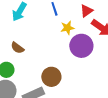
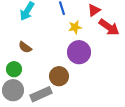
purple circle: (81, 46) -> (79, 52), moved

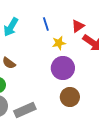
brown circle: (59, 76) -> (70, 97), moved

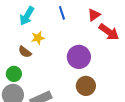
yellow star: (59, 43) -> (38, 38), moved

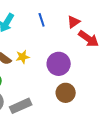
yellow star: (38, 38) -> (23, 57), moved

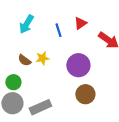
blue line: (42, 20) -> (58, 30), moved
red triangle: (74, 22) -> (80, 23), moved

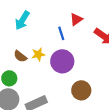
blue line: (58, 30) -> (61, 33), moved
purple circle: (78, 65) -> (62, 61), moved

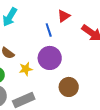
yellow star: (38, 54) -> (26, 69), moved

